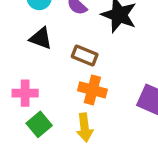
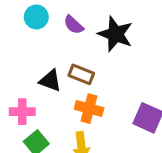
black triangle: (41, 38) -> (50, 81), moved

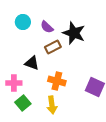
brown rectangle: (81, 74) -> (53, 47), moved, turned -49

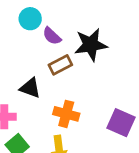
cyan circle: (23, 22) -> (30, 19), moved
black star: (74, 33) -> (91, 45), turned -30

